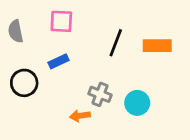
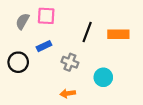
gray semicircle: (16, 31) -> (22, 21), moved, turned 42
gray cross: (100, 94) -> (70, 62), moved
orange arrow: (80, 116) -> (68, 93), moved

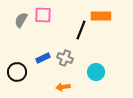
orange rectangle: (118, 34) -> (101, 16), moved
blue rectangle: (44, 46) -> (43, 58), moved
black circle: (18, 62) -> (17, 72), moved

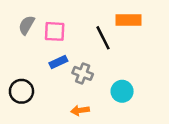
pink square: (43, 15) -> (55, 31), moved
black line: (81, 30) -> (103, 38), turned -48
blue rectangle: (43, 58) -> (58, 62), moved

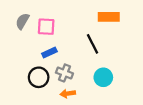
black line: (103, 38) -> (93, 44), moved
gray cross: (83, 73) -> (64, 73), moved
black circle: (21, 91) -> (39, 77), moved

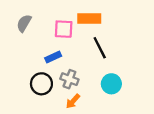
orange rectangle: (109, 17) -> (89, 19), moved
pink square: (46, 27) -> (64, 29), moved
orange arrow: (68, 93) -> (73, 101), turned -40

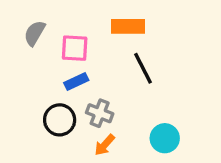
pink square: (64, 29) -> (75, 48), moved
cyan circle: (111, 84) -> (165, 138), moved

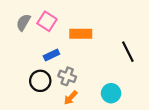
orange rectangle: (128, 26) -> (81, 34), moved
pink square: (75, 48) -> (47, 21), moved, turned 30
black line: (143, 68) -> (128, 52), moved

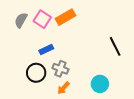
orange rectangle: (81, 34) -> (65, 17), moved, turned -30

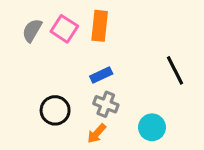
orange rectangle: (65, 17) -> (100, 26), turned -54
blue rectangle: (46, 50) -> (101, 75), moved
gray cross: (60, 69) -> (106, 104), moved

